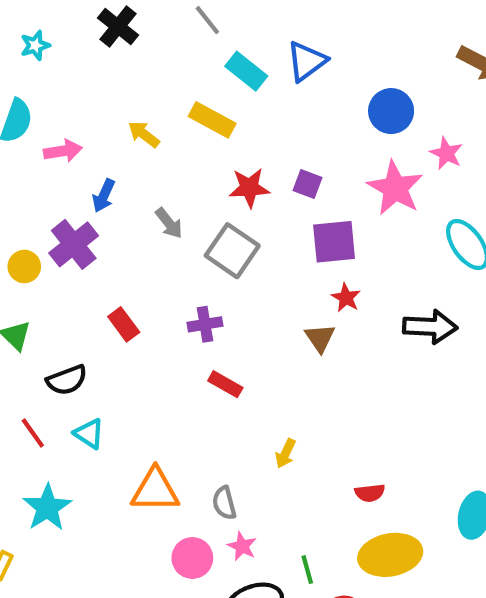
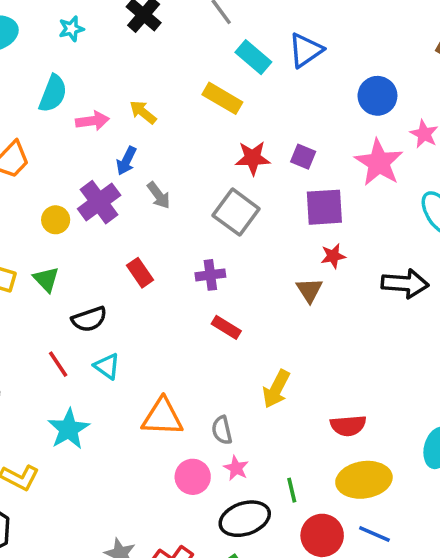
yellow arrow: (144, 134) -> (143, 112), moved
gray arrow: (169, 223) -> (159, 195), moved
red star: (346, 298) -> (333, 256), turned 30
yellow arrow: (285, 453) -> (276, 389), size x1.5
red semicircle: (370, 493) -> (348, 426), size x1.4

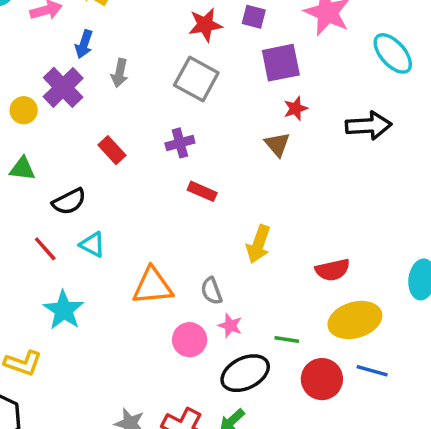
gray arrow: (159, 195) -> (120, 73), turned 56
green triangle: (46, 279) -> (22, 169), turned -32
green line: (292, 490) -> (287, 339), turned -60

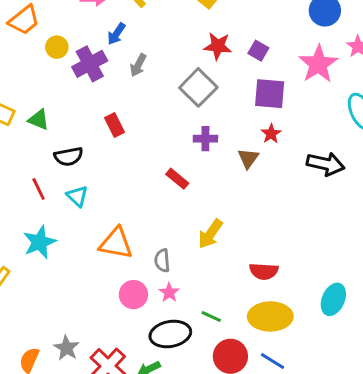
red star: (296, 109) -> (271, 134), turned -30
yellow circle: (24, 110) -> (57, 47), moved
purple cross: (180, 143) -> (205, 139), moved

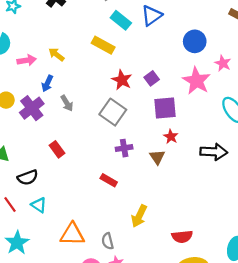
red star: (218, 46) -> (122, 80), turned 30
purple square: (258, 51) -> (152, 78), turned 32
gray arrow: (138, 65) -> (67, 103), turned -49

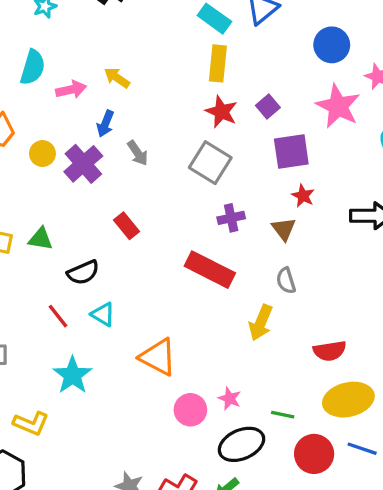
yellow rectangle: (103, 45) -> (218, 63), moved, turned 70
red rectangle: (109, 180) -> (210, 270), size x1.8
orange triangle: (72, 234) -> (158, 357), turned 30
gray semicircle: (108, 241) -> (286, 281), moved

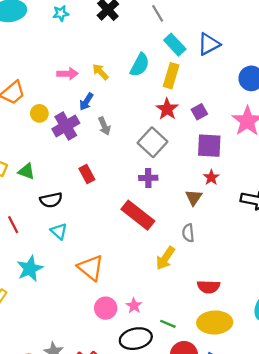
cyan semicircle: (33, 67) -> (140, 65), moved
purple cross: (231, 218) -> (148, 178), moved
red line: (58, 316) -> (13, 225), moved

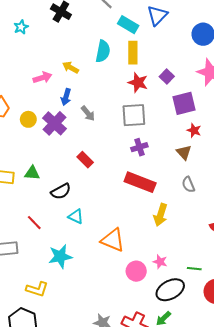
gray square: (153, 142) -> (134, 115), turned -30
yellow arrow: (165, 258) -> (161, 215), moved
cyan star: (30, 269) -> (60, 256), turned 30

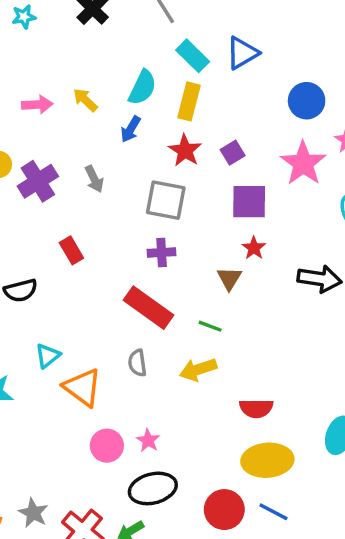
blue arrow: (66, 97) -> (131, 129), moved
gray semicircle: (188, 185) -> (137, 363), moved
yellow arrow: (161, 215) -> (198, 370), moved, turned 40
cyan triangle: (76, 217) -> (48, 356), moved, turned 42
green line: (194, 269) -> (210, 326), moved

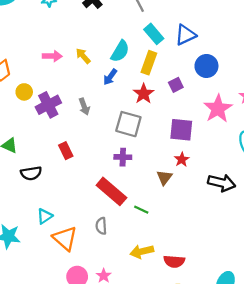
blue circle: (307, 101) -> (206, 66), moved
purple square: (233, 153) -> (176, 85), moved
green line: (210, 326) -> (141, 210), moved
yellow arrow: (198, 370) -> (142, 251), moved

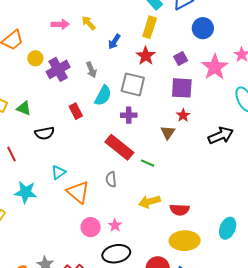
cyan semicircle: (120, 51) -> (103, 96), moved
purple square: (176, 85) -> (181, 59), moved
black arrow: (222, 183) -> (221, 136), turned -35

